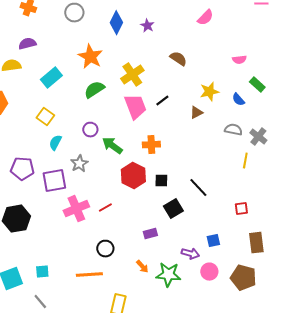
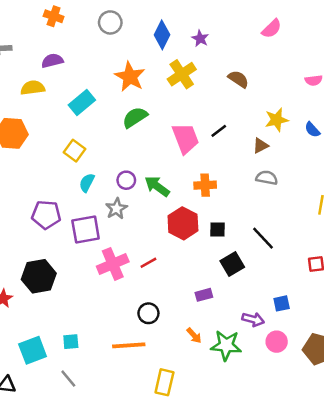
yellow cross: (132, 75) -> (182, 74), moved
purple circle: (90, 130) -> (126, 180), moved
gray semicircle: (233, 130) -> (267, 178), moved

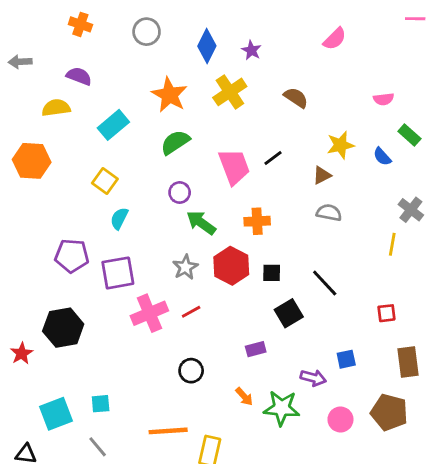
purple semicircle: (52, 61) -> (79, 76), turned 35
purple circle: (126, 180) -> (180, 193), moved
gray star: (116, 209) -> (185, 267), moved
pink circle: (277, 342) -> (340, 419), moved
orange line: (129, 345) -> (168, 431), moved

